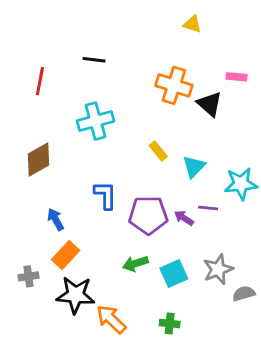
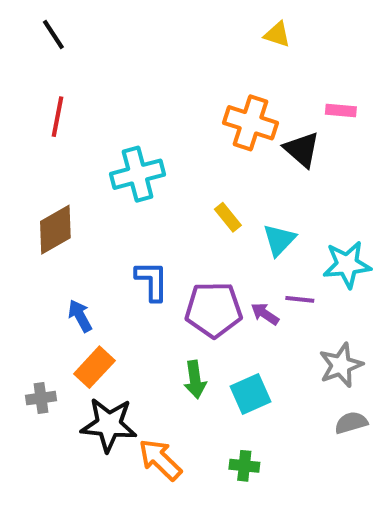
black line: (94, 60) -> (53, 35), moved, turned 50
green arrow: (135, 264) -> (195, 380), turned -80
gray star: (218, 269) -> (341, 365), moved

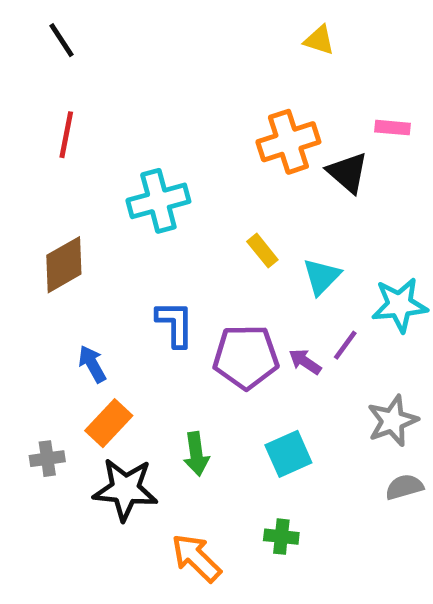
orange cross: (250, 123) -> (288, 142), turned -36
purple line: (300, 299) -> (345, 345), turned -60
green arrow: (195, 380) -> (196, 454), moved
orange arrow: (160, 460) -> (196, 558), moved

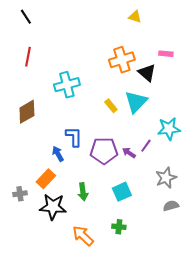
cyan triangle: (322, 277) -> (136, 102), moved, size x1.4
blue arrow: (92, 364) -> (58, 154), moved

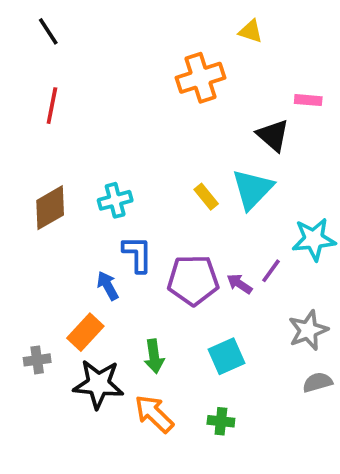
orange cross: (122, 60) -> (201, 78), moved
cyan cross: (67, 85) -> (115, 200), moved, size x0.7
orange arrow: (83, 236) -> (154, 414), moved

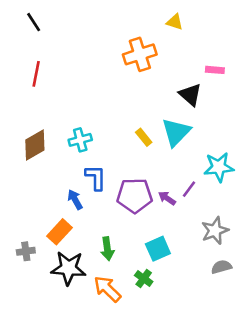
green cross: (221, 421) -> (144, 278), moved, turned 30

